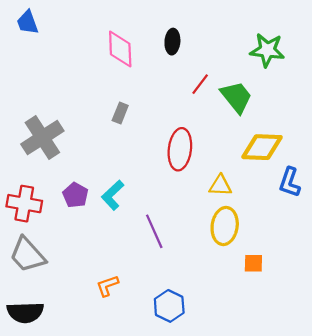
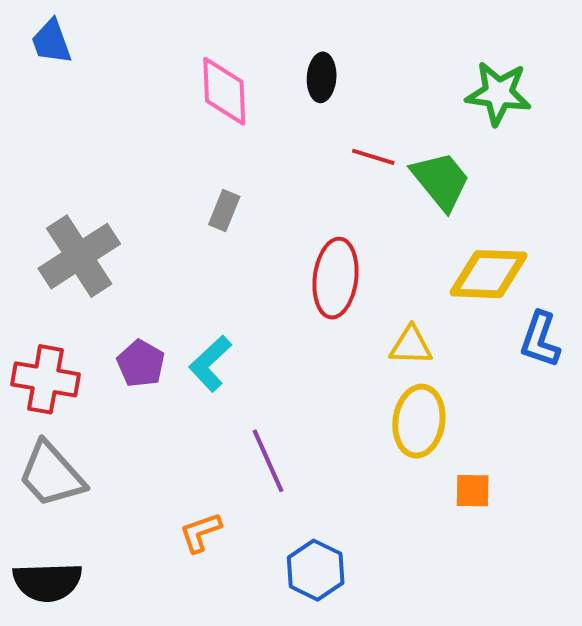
red line: (200, 84) -> (373, 157), turned 70
purple line: (154, 231) -> (268, 461), moved

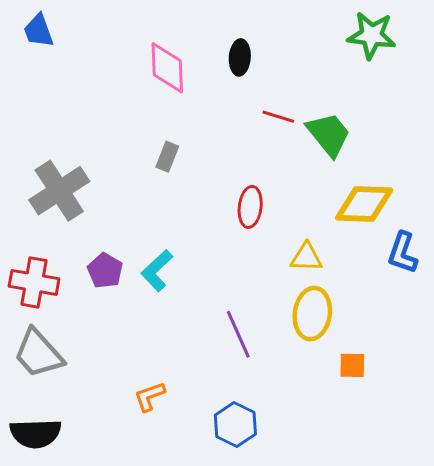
green star: (498, 93) -> (372, 35), moved
red ellipse: (335, 278) -> (250, 207), size x0.7
purple line: (268, 461) -> (238, 334), moved

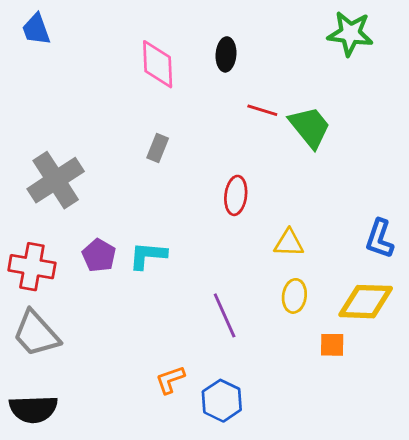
yellow diamond: (364, 204) -> (366, 302), moved
cyan L-shape: (157, 271) -> (148, 255), turned 48
yellow ellipse: (312, 314) -> (294, 296), size x0.7
orange L-shape: (150, 396) -> (170, 380), moved

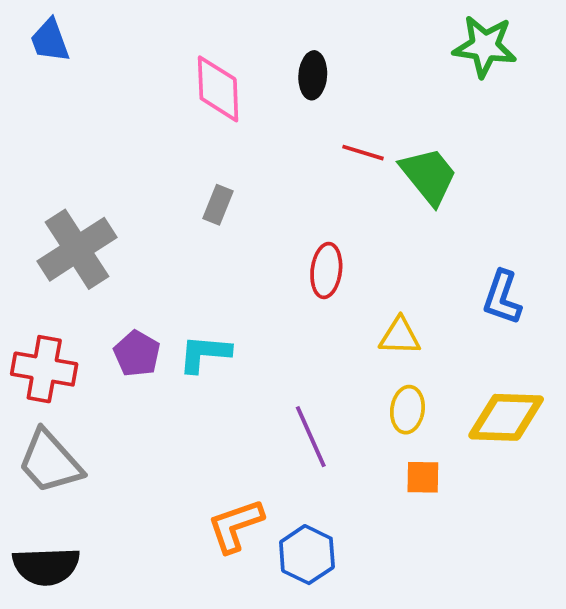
blue L-shape: (380, 239) -> (502, 298), moved
orange square: (332, 345) -> (423, 477), moved
orange L-shape: (170, 380) -> (235, 526), size x1.4

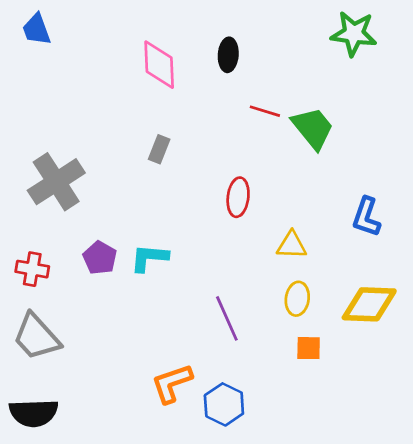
red cross: (44, 369) -> (32, 269), size x0.7

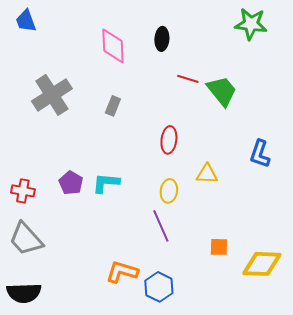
gray cross: (56, 182) -> (52, 95), moved
yellow ellipse: (297, 299) -> (169, 191), moved
yellow diamond: (369, 304) -> (262, 264), moved
orange L-shape: (172, 383) -> (122, 272), turned 36

